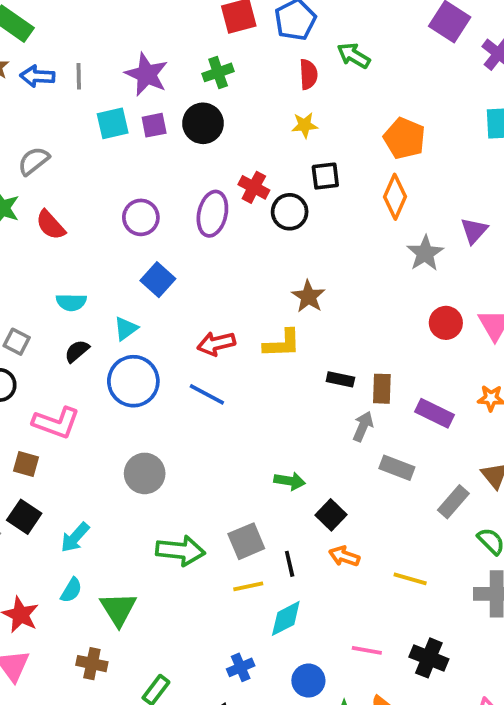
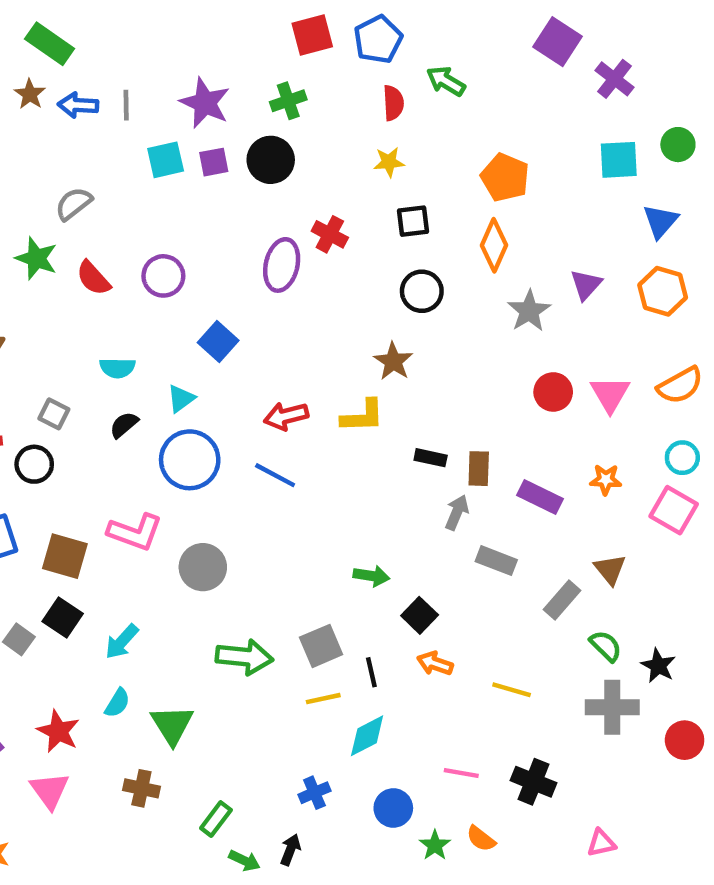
black circle: (290, 212) -> (422, 291), moved
purple circle: (141, 217) -> (163, 276), moved
pink L-shape: (56, 423) -> (135, 532), moved
brown square: (26, 464) -> (65, 556), size x1.5

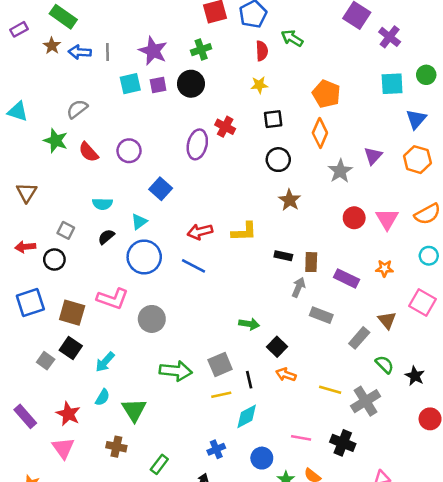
brown star: (393, 361) -> (290, 200), moved
pink square: (674, 510) -> (422, 303), moved
gray cross: (612, 707) -> (366, 401), moved, turned -32

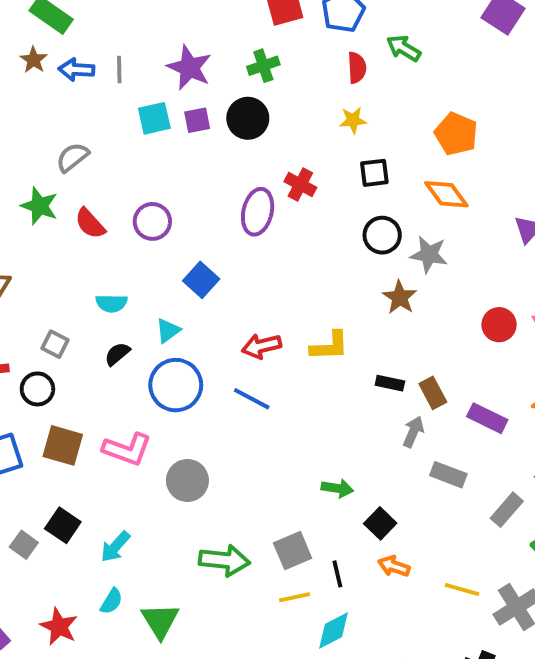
orange diamond: (320, 133) -> (446, 194), turned -60
gray star: (340, 171) -> (429, 255), moved, turned -30
brown rectangle: (311, 262) -> (433, 393), turned -30
brown square: (72, 313) -> (63, 445), moved

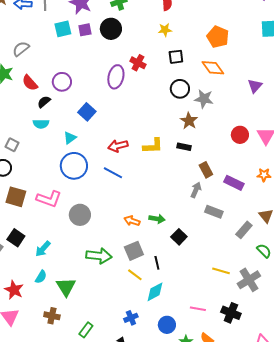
black semicircle: (117, 354) -> (44, 102), moved
black rectangle: (390, 383) -> (184, 147), moved
orange arrow: (394, 566) -> (132, 221), moved
yellow line: (295, 597) -> (135, 275), turned 49

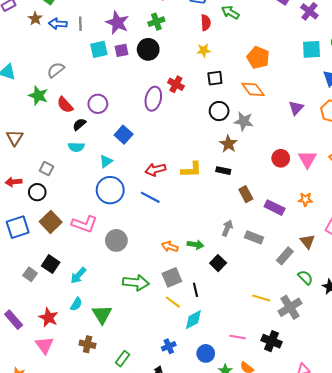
gray arrow: (196, 190) -> (227, 228), moved
brown square: (16, 197) -> (51, 222), turned 30

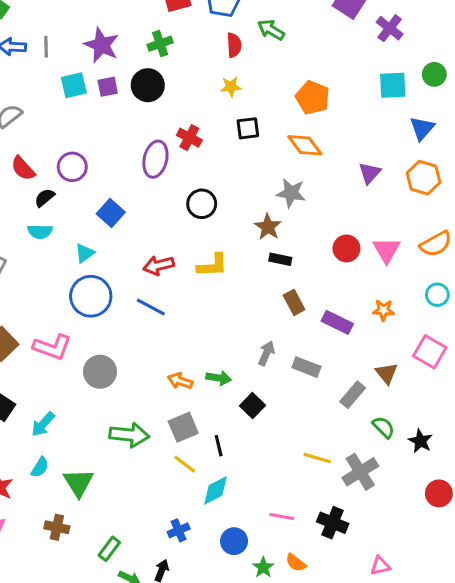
black circle: (219, 111) -> (202, 204), moved
black rectangle: (223, 171) -> (280, 259), moved

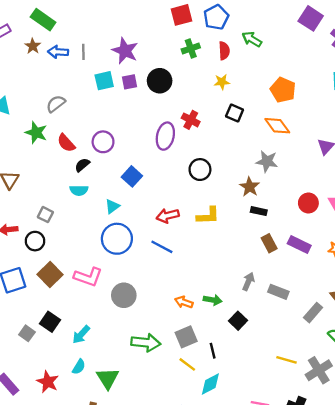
green cross: (160, 44) -> (191, 48), moved
black square: (248, 128) -> (235, 113), turned 30
purple rectangle: (337, 322) -> (299, 245), moved

